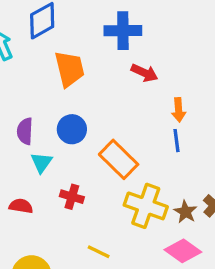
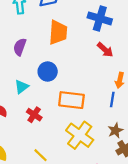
purple semicircle: (25, 131) -> (20, 47), moved
orange rectangle: (119, 159) -> (71, 100), turned -55
brown star: (185, 212) -> (115, 130), moved

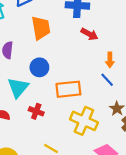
cyan triangle: (22, 87) -> (18, 88), size x1.5
blue line: (112, 99) -> (107, 80), turned -40

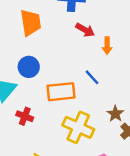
orange arrow: (110, 60) -> (107, 46), moved
blue line: (107, 80) -> (92, 77), moved

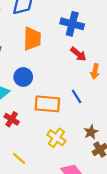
yellow cross: (78, 127) -> (56, 138), size x0.7

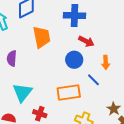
orange arrow: (95, 71) -> (106, 62), moved
blue circle: (23, 77) -> (74, 60), moved

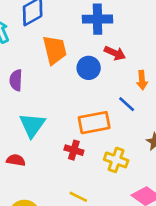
blue circle: (74, 60) -> (89, 68), moved
red cross: (40, 114) -> (74, 150), moved

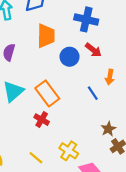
orange rectangle: (94, 123) -> (47, 93), moved, turned 50
yellow cross: (116, 160) -> (69, 151), moved

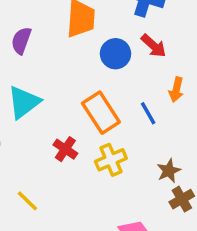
orange rectangle: (47, 93) -> (101, 113), moved
yellow cross: (69, 151) -> (111, 160), moved, turned 30
yellow line: (36, 158) -> (27, 201), moved

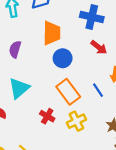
blue circle: (115, 54) -> (63, 58), moved

